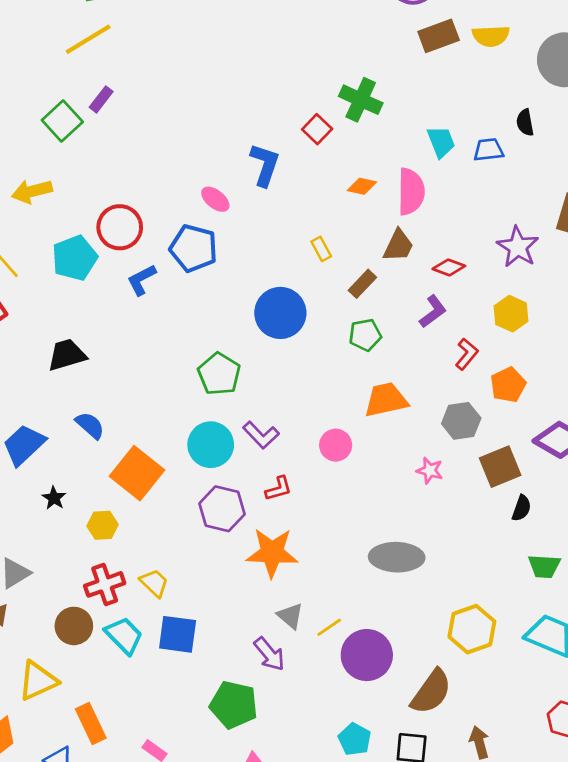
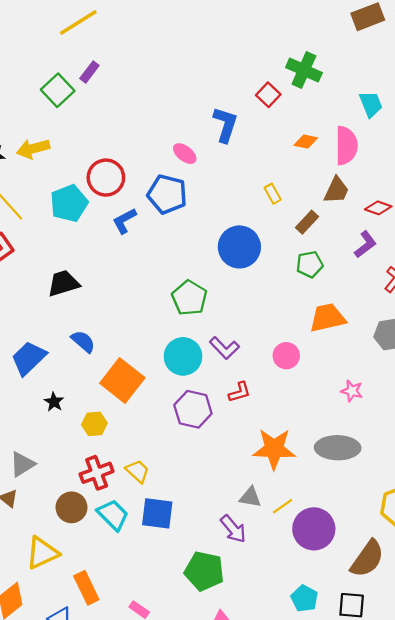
pink star: (430, 471) -> (352, 391), moved
orange star: (272, 553) -> (274, 449), moved
gray triangle: (290, 616) -> (250, 497), turned -30

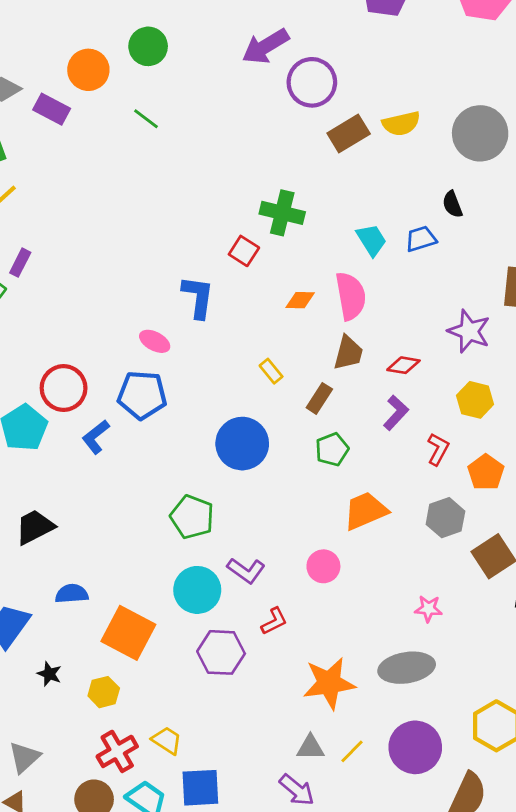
blue semicircle: (83, 341) -> (72, 594), turned -35
pink star: (352, 391) -> (428, 609), moved
purple circle: (314, 529) -> (415, 747), moved

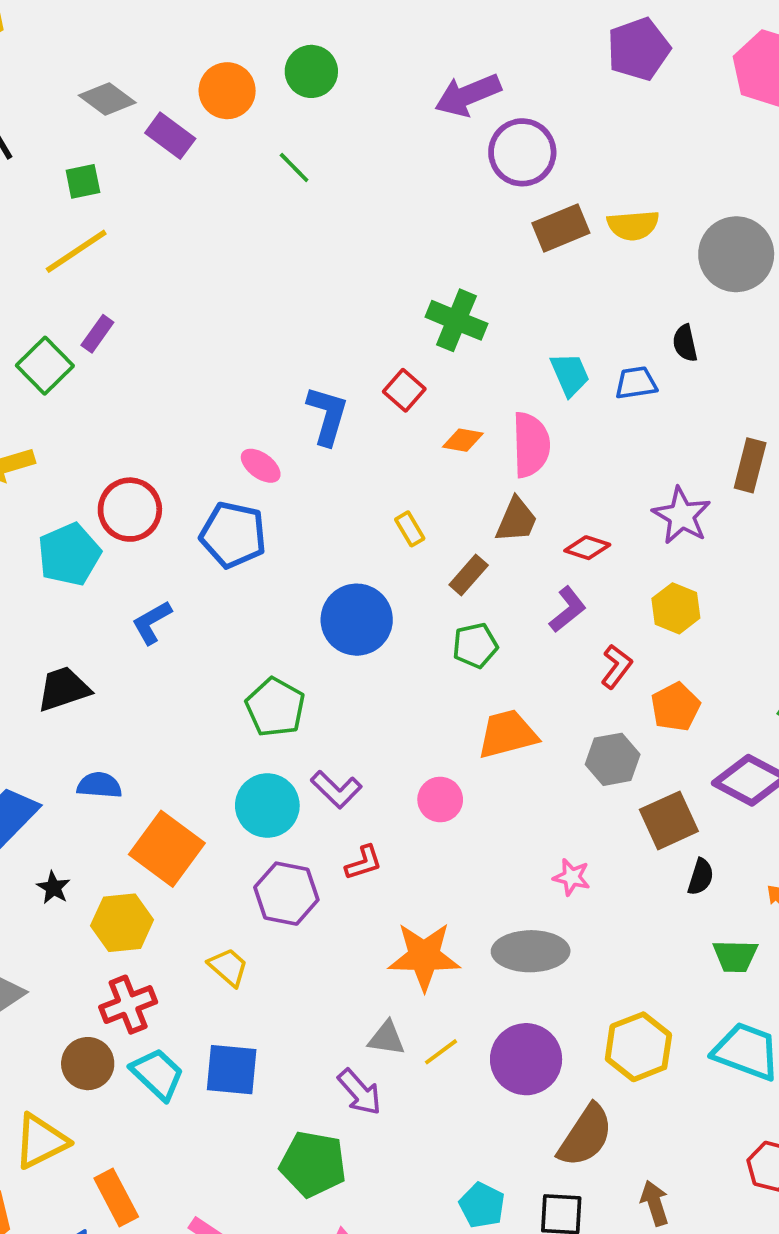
red square: (244, 251) -> (404, 390), moved
blue L-shape: (96, 437) -> (152, 622), moved
yellow hexagon: (104, 692) -> (122, 923), size x1.4
yellow trapezoid: (167, 740) -> (228, 967), moved

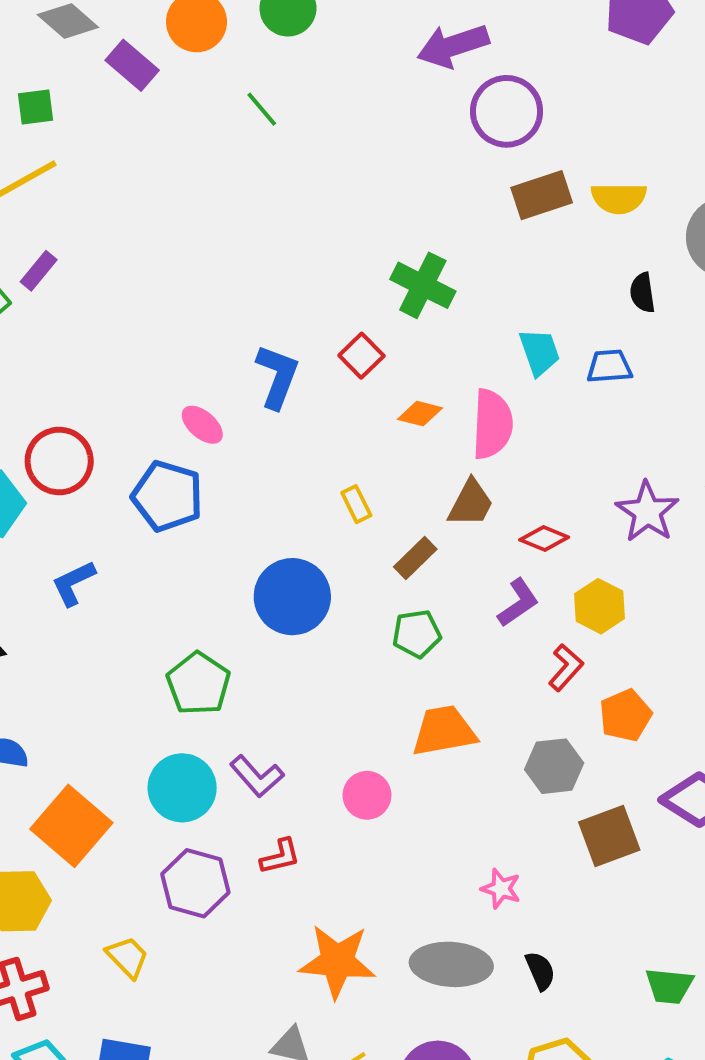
black semicircle: (685, 343) -> (642, 293), moved
yellow hexagon: (676, 608) -> (600, 606), moved
black semicircle: (701, 877) -> (540, 971), moved, turned -45

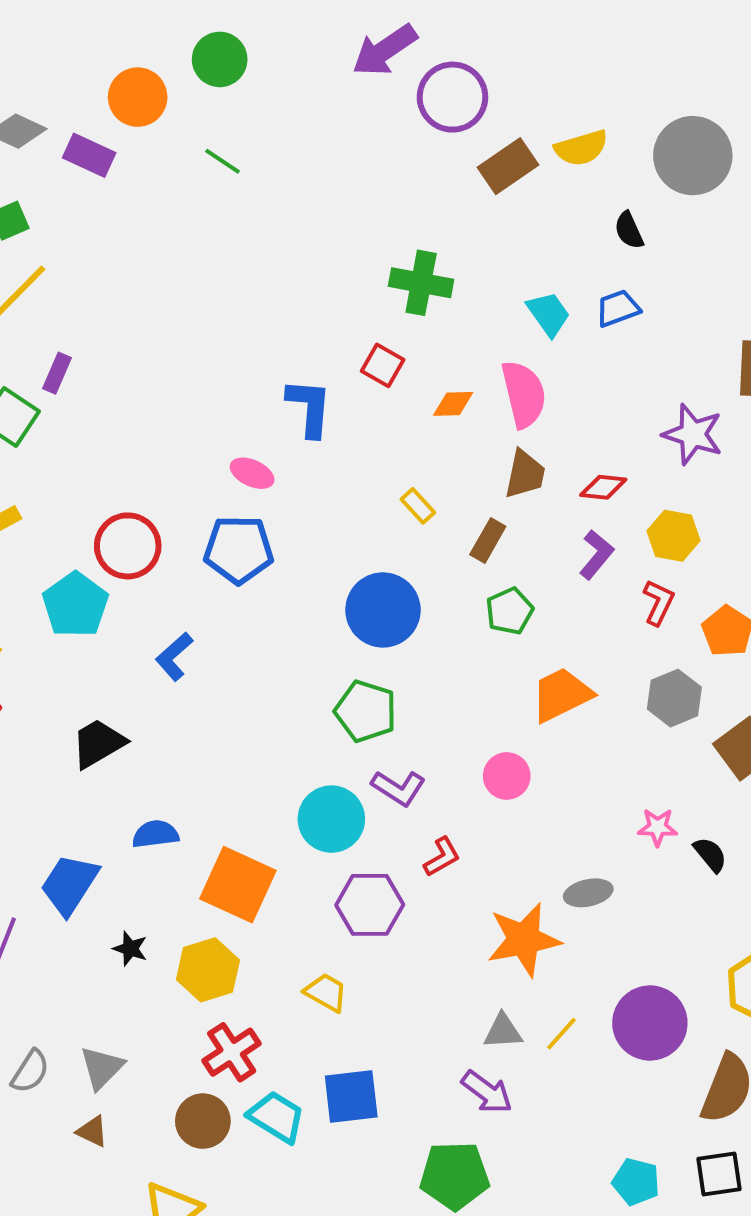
green pentagon: (198, 684) -> (366, 711), moved
gray ellipse: (451, 964) -> (588, 893), moved, size x0.6
black semicircle: (540, 971) -> (710, 855), moved

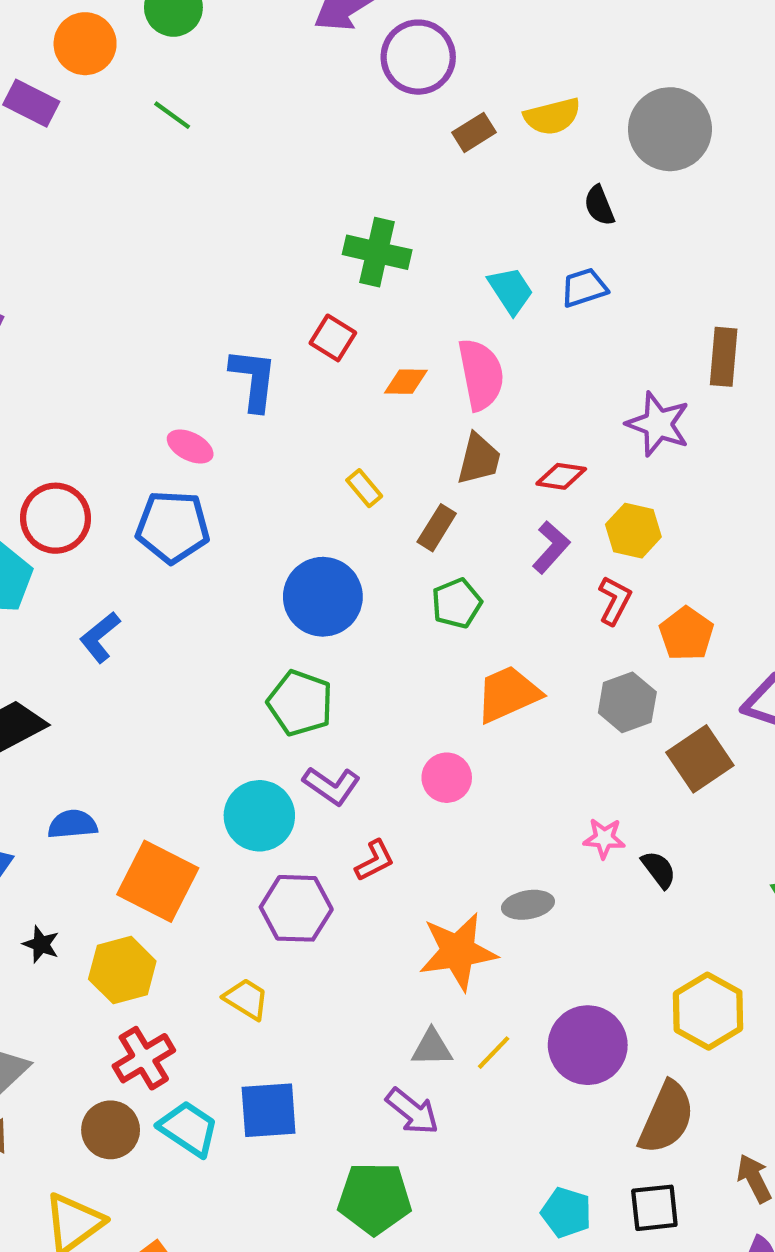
brown rectangle: (508, 166) -> (474, 132), size x0.7

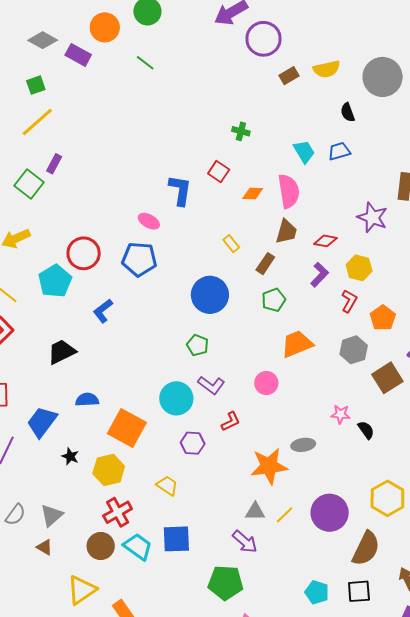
green cross: (377, 252) -> (241, 131), size x0.6
green pentagon: (300, 703) -> (198, 345), size x0.7
purple hexagon: (296, 908) -> (193, 443), size x0.7

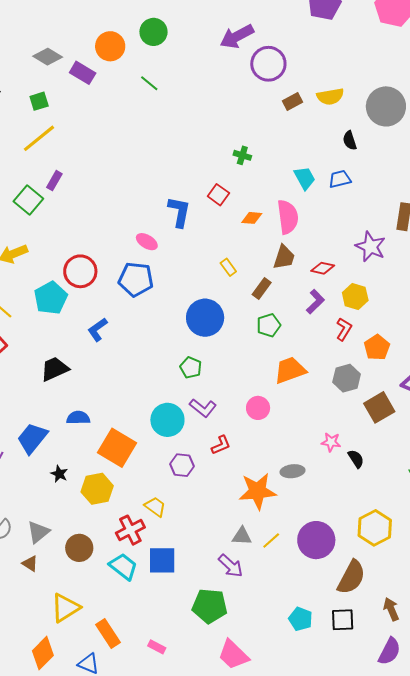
red cross: (118, 512) -> (130, 530), moved
brown circle: (101, 546) -> (79, 548), moved

